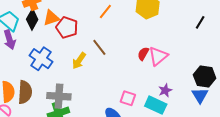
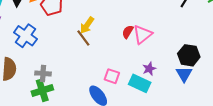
brown line: (99, 47) -> (83, 38), moved
yellow arrow: (79, 61) -> (87, 25), moved
gray cross: (59, 96) -> (43, 73), size x0.7

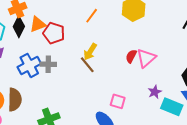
blue cross: (25, 36) -> (29, 65), turned 30
gray cross: (43, 73) -> (48, 64), moved
cyan rectangle: (140, 83) -> (172, 107), moved

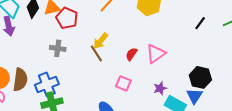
red semicircle: (131, 56) -> (131, 54), moved
blue cross: (29, 65) -> (47, 84), moved
pink square: (118, 101) -> (123, 83), moved

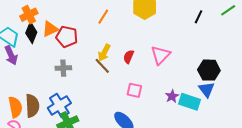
red semicircle: (131, 54) -> (129, 57), moved
purple star: (160, 88) -> (172, 96), moved

